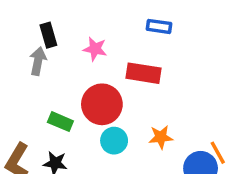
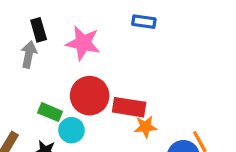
pink star: (95, 49) -> (83, 43), size x1.5
red rectangle: (143, 73) -> (129, 107), moved
cyan circle: (114, 141) -> (71, 130), moved

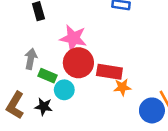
pink star: (83, 43) -> (73, 38), moved
gray arrow: (29, 55) -> (31, 59), moved

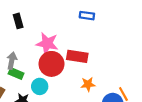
red rectangle: (109, 72) -> (77, 56), moved
green rectangle: (47, 76) -> (16, 74), moved

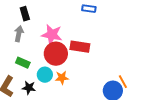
gray arrow: (12, 61) -> (19, 34), moved
orange star: (88, 84) -> (62, 78), moved

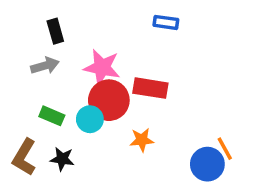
gray arrow: (19, 34) -> (45, 66), turned 63
cyan circle: (45, 75) -> (90, 119), moved
orange star: (62, 78) -> (142, 140), moved

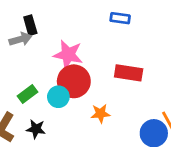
gray arrow: (45, 66) -> (20, 39), moved
red rectangle: (150, 88) -> (129, 73), moved
green rectangle: (52, 116) -> (27, 94), turned -60

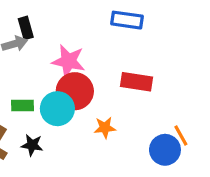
blue rectangle: (120, 18) -> (127, 20), size x1.4
green rectangle: (27, 94) -> (23, 105), turned 36
cyan circle: (58, 97) -> (57, 109), size x1.4

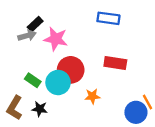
black rectangle: (26, 28) -> (35, 24), turned 63
pink star: (68, 61) -> (56, 39), moved
green rectangle: (23, 105) -> (33, 80), turned 35

